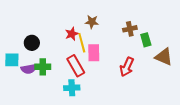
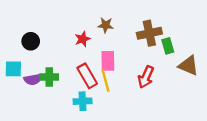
brown cross: (130, 29) -> (149, 33), size x1.5
black circle: (32, 43) -> (31, 41), moved
yellow line: (82, 43) -> (106, 80), moved

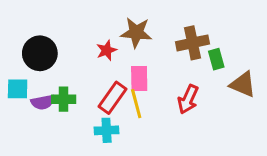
brown star: (106, 25) -> (136, 33), size x1.5
black circle: (31, 41) -> (40, 53), size x1.5
red rectangle: (87, 76) -> (112, 98), turned 65

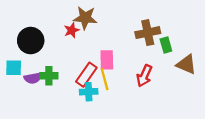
brown star: (136, 33) -> (85, 18), moved
red star: (107, 50) -> (72, 30), moved
cyan cross: (107, 130) -> (89, 92), moved

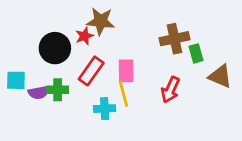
black circle: (31, 41) -> (55, 48), moved
red rectangle: (86, 75) -> (91, 71), moved

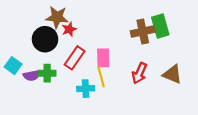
brown star: (101, 21) -> (57, 17), moved
green rectangle: (196, 53) -> (160, 26), moved, size x1.5
brown triangle: (220, 76) -> (172, 74), moved
cyan square: (16, 80) -> (13, 66), turned 35

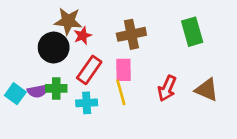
brown cross: (143, 32) -> (131, 34), moved
cyan square: (13, 66) -> (15, 94), moved
cyan cross: (86, 89) -> (87, 103), moved

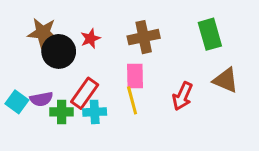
brown star: (68, 21) -> (43, 33), moved
red rectangle: (89, 70) -> (85, 93), moved
green cross: (56, 88) -> (62, 112), moved
brown triangle: (207, 90) -> (226, 80), moved

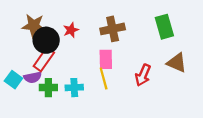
red rectangle: (85, 93) -> (44, 59), moved

